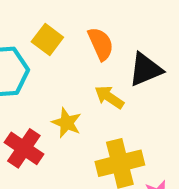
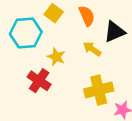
yellow star: (67, 123) -> (56, 57), moved

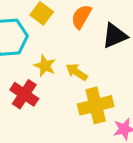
orange semicircle: (87, 16) -> (81, 17), turned -126
yellow arrow: (92, 49) -> (77, 72), moved

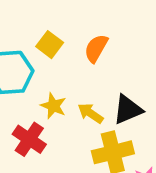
black triangle: (115, 36) -> (128, 110), moved

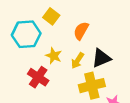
orange semicircle: (96, 48) -> (81, 31), moved
yellow arrow: (91, 113) -> (78, 61), turned -91

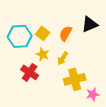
yellow square: (51, 16) -> (43, 33), moved
black triangle: (101, 58) -> (90, 24), moved

